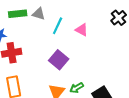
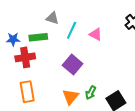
green rectangle: (18, 14) -> (38, 37), moved
green arrow: (77, 88) -> (91, 93), turned -32

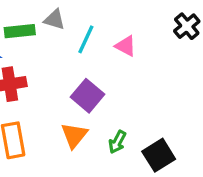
green rectangle: (38, 37) -> (20, 31), moved
orange triangle: (71, 97) -> (74, 135), moved

